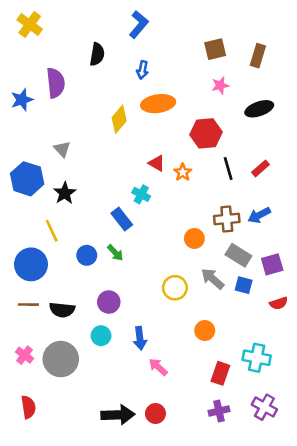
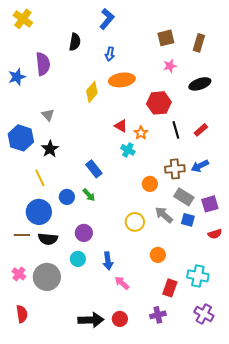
cyan cross: (141, 194) -> (128, 150), moved
blue circle: (31, 264) -> (39, 212), moved
purple cross: (219, 411) -> (158, 315), moved

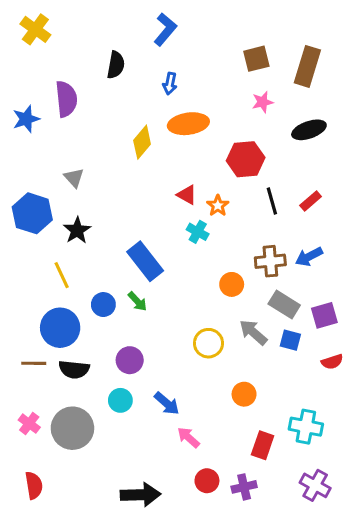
brown rectangle: (199, 43) -> (307, 66), size x1.4
blue rectangle: (94, 169) -> (145, 261), size x1.4
blue arrow: (108, 261) -> (167, 403), turned -42
red circle: (120, 319) -> (207, 481), moved

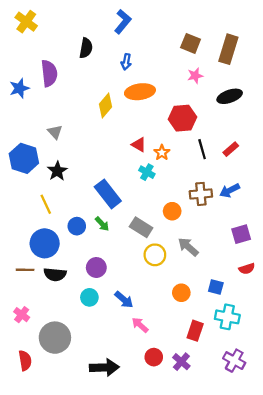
brown square: (256, 59) -> (191, 43), turned 36
gray rectangle: (284, 305) -> (141, 227), moved
blue square: (290, 340) -> (216, 287), moved
gray circle: (72, 428) -> (55, 338), moved
purple cross: (244, 487) -> (181, 362), turned -36

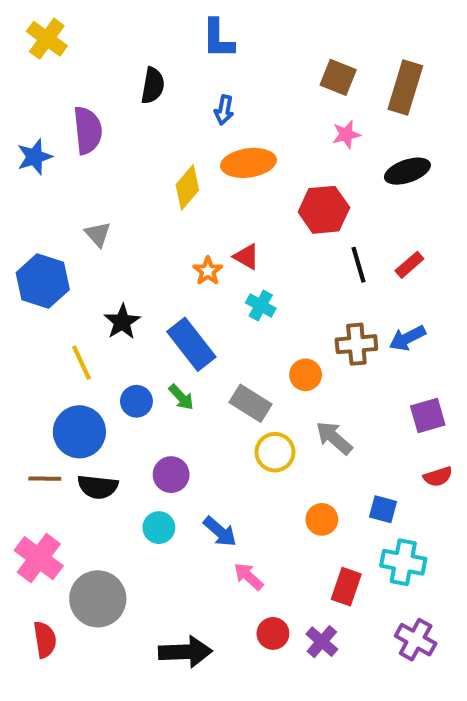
blue L-shape: (123, 22) -> (218, 39), turned 140
orange star: (162, 153) -> (208, 271), moved
black star: (57, 171) -> (122, 322), moved
pink cross: (22, 315) -> (39, 558), size x1.6

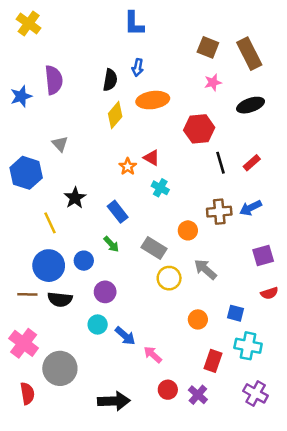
black semicircle: (153, 86) -> (110, 80), moved
brown rectangle: (405, 88) -> (249, 54), turned -44
blue rectangle: (191, 344) -> (118, 212), size x0.7
blue circle: (136, 401) -> (84, 261), moved
blue arrow: (220, 532) -> (125, 336), moved

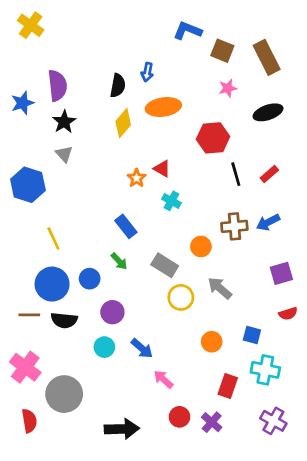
blue L-shape: (134, 24) -> (188, 31), moved, turned 112
black star: (75, 198) -> (64, 122), moved
blue arrow: (125, 336) -> (142, 348), moved

